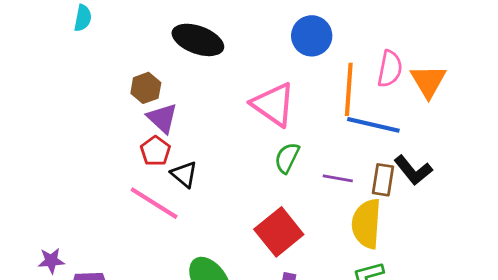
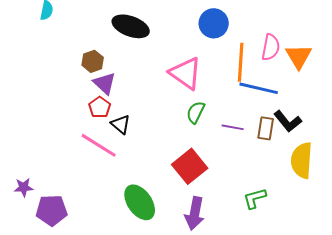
yellow semicircle: (367, 224) -> (302, 160), moved

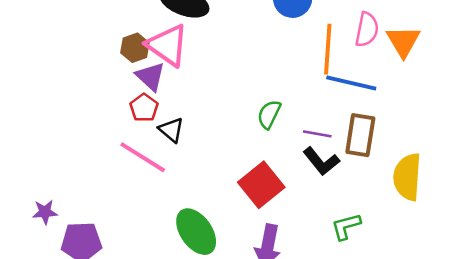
pink triangle: (186, 73) -> (167, 45), moved
black L-shape: (288, 121) -> (321, 161), moved
brown rectangle: (266, 128) -> (360, 135), size x1.4

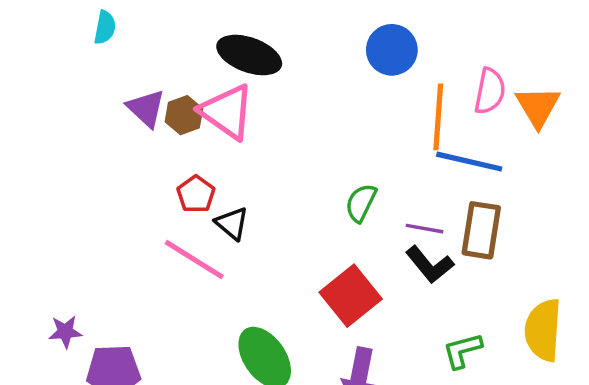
purple triangle: (150, 76) -> (146, 108), moved
yellow semicircle: (407, 177) -> (543, 330), moved

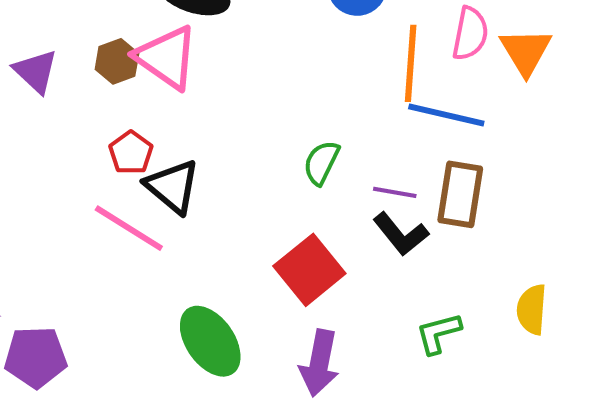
purple triangle: (146, 108) -> (36, 71), moved
black triangle: (232, 223) -> (173, 186), size x1.4
yellow semicircle: (543, 330) -> (532, 309), size x0.7

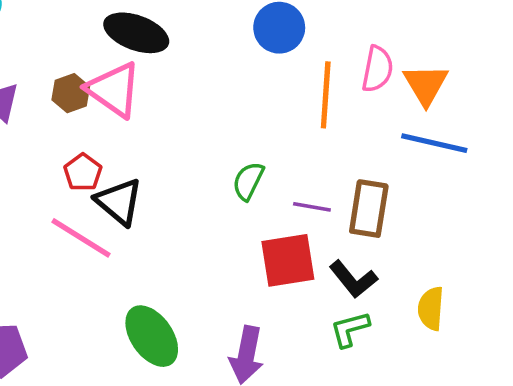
blue line: (446, 115) -> (434, 143), moved
black L-shape: (401, 234) -> (353, 279), moved
red square: (309, 270) -> (288, 260), moved, turned 30

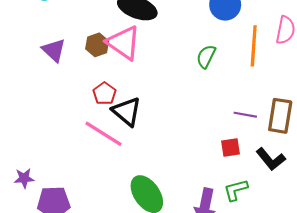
green semicircle: (248, 181) -> (206, 57), moved
red square: (288, 260) -> (230, 148), size x0.6
green L-shape: (350, 329) -> (236, 190), moved

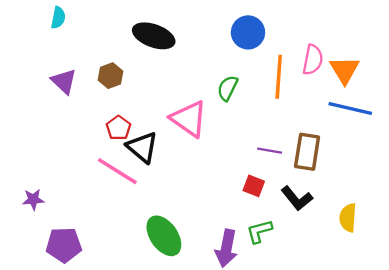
pink triangle: (124, 43) -> (189, 119), moved
red square: (230, 148) -> (254, 186), turned 30
purple star: (24, 178) -> (33, 199), moved

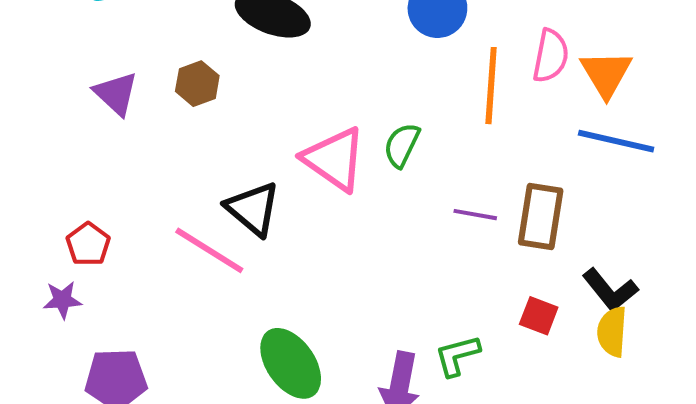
green semicircle: (228, 88) -> (402, 145), moved
red pentagon: (118, 128) -> (88, 244), moved
red square: (254, 186) -> (539, 316), moved
black L-shape: (297, 198) -> (610, 290), moved

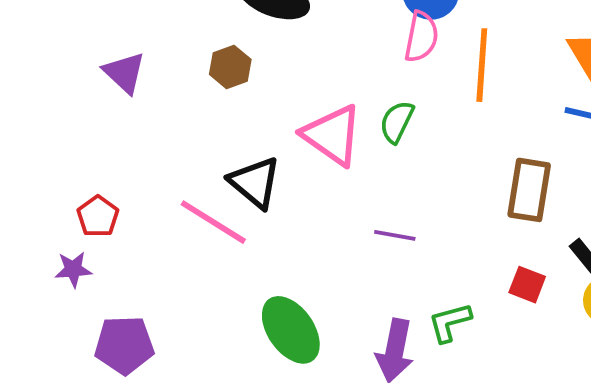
pink semicircle: (551, 56) -> (421, 37), moved
brown hexagon: (197, 84) -> (230, 67), moved
purple line: (475, 215) -> (395, 235), moved

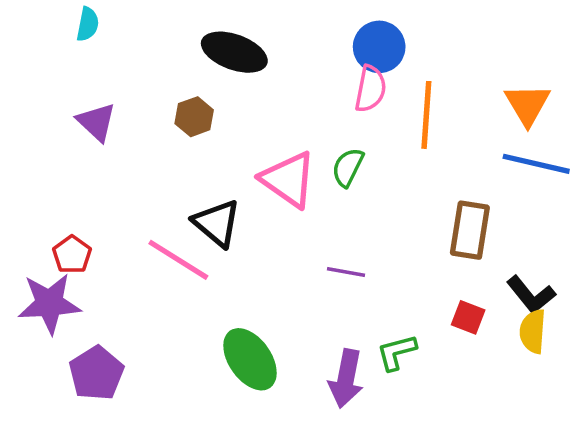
purple star: (73, 269) -> (49, 303), size x1.8
purple pentagon: (124, 345) -> (96, 373), turned -30

